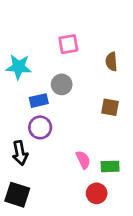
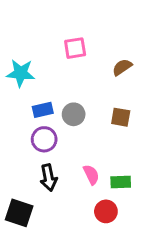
brown semicircle: (111, 62) -> (122, 67), turned 60
gray circle: (62, 84) -> (74, 114), moved
black arrow: (20, 153) -> (49, 178), moved

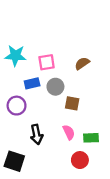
pink square: (75, 48) -> (47, 62), moved
brown semicircle: (122, 67) -> (82, 63), moved
brown square: (121, 117) -> (72, 103), moved
purple circle: (44, 139) -> (17, 106), moved

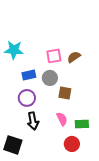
pink square: (47, 62) -> (54, 56), moved
purple circle: (17, 106) -> (27, 98), moved

